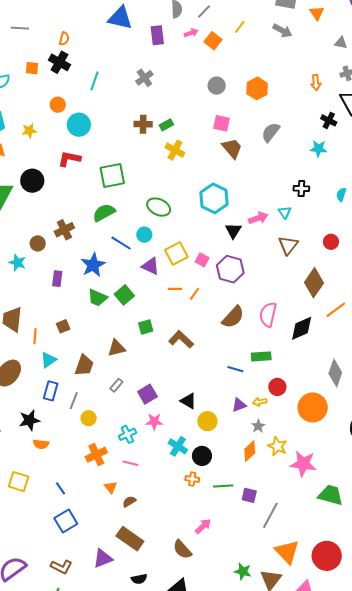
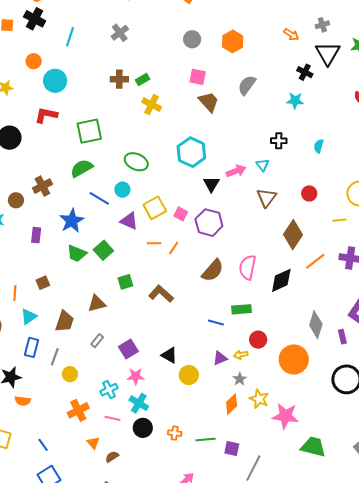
orange arrow: (316, 83) -> (291, 35), turned -49
cyan cross: (178, 446) -> (139, 403), moved
black circle: (202, 456) -> (143, 428), moved

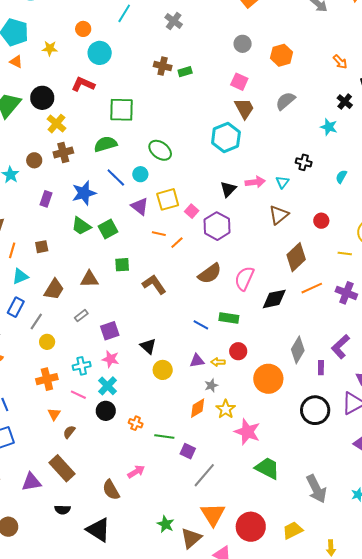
gray cross: (120, 33) -> (174, 21), turned -30
yellow cross: (152, 105) -> (56, 124), moved
cyan hexagon: (191, 152) -> (226, 138), moved
brown semicircle: (112, 457) -> (69, 432), turned -32

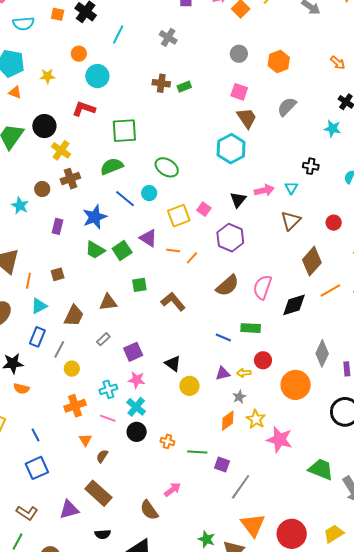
purple triangle: (140, 206) -> (148, 238), moved
pink square: (192, 211) -> (204, 209), moved
green trapezoid: (267, 468) -> (321, 469), moved

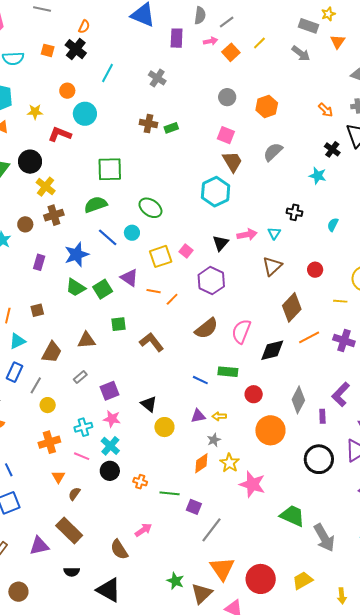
red L-shape: (84, 109) -> (60, 134), moved
red circle: (263, 360) -> (254, 394), moved

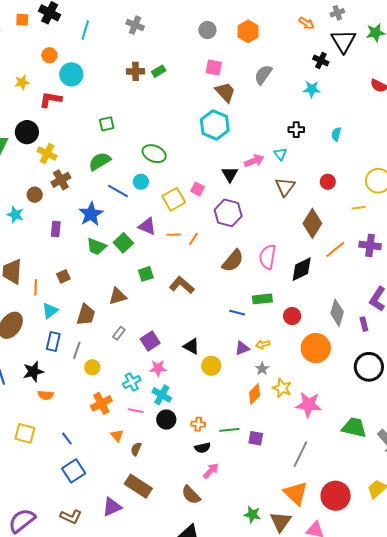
green square: (110, 169) -> (107, 124), size x0.6
gray line: (211, 530) -> (300, 454), moved
black semicircle: (72, 572) -> (203, 448), moved

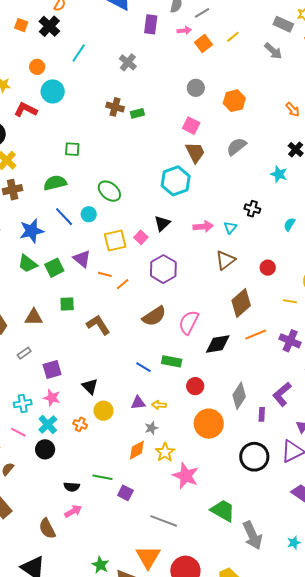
black triangle: (230, 174) -> (162, 223), moved
orange cross: (198, 424) -> (80, 424), moved
gray line: (300, 454) -> (164, 521), turned 68

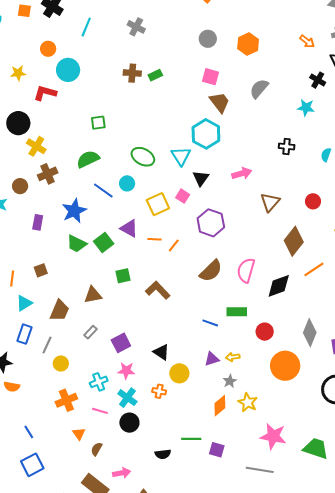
cyan triangle: (230, 228) -> (181, 156), moved, size x1.5
pink star: (186, 476) -> (273, 436), moved
pink arrow: (73, 511) -> (122, 473), moved, turned 30

